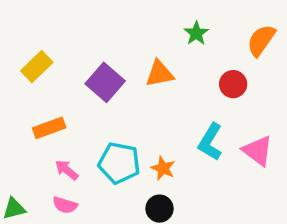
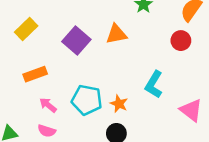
red circle: (233, 84) -> (181, 41), moved
pink triangle: (258, 151) -> (191, 110), moved

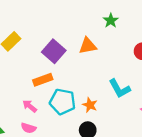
orange rectangle: (35, 74) -> (43, 80), moved
cyan L-shape: (154, 84) -> (120, 89), turned -60

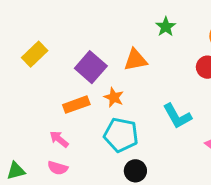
cyan pentagon: (63, 102) -> (121, 135), moved
orange star: (90, 105) -> (114, 97), moved

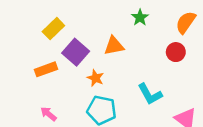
yellow rectangle: (35, 54) -> (53, 29), moved
orange rectangle: (76, 105) -> (46, 69), moved

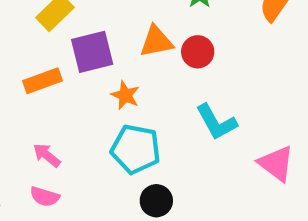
purple square: (76, 52) -> (92, 52), turned 35
red circle: (176, 52) -> (198, 52), moved

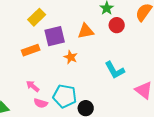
red circle: (198, 52) -> (117, 25), moved
cyan pentagon: (136, 149) -> (65, 96), moved
pink semicircle: (45, 197) -> (41, 103), moved

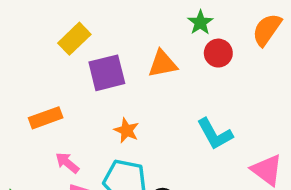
orange rectangle: (31, 50) -> (46, 118), moved
orange star: (71, 57) -> (127, 130), moved

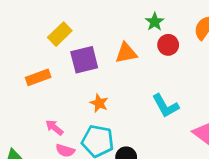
orange rectangle: (46, 118) -> (38, 77), moved

